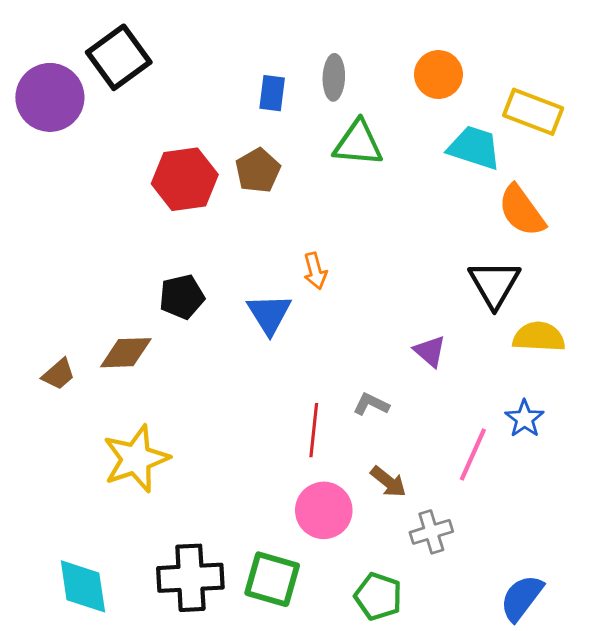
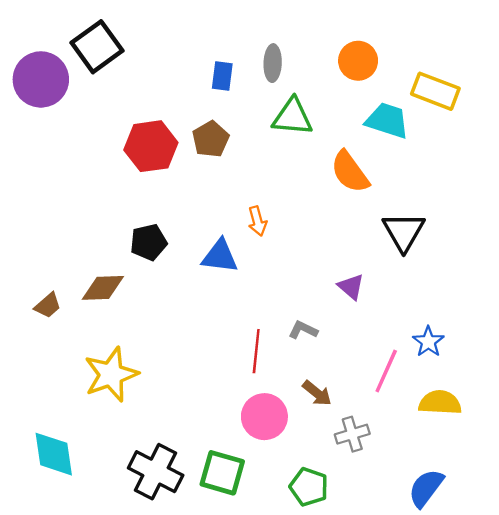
orange semicircle: (522, 211) -> (350, 172), moved
blue triangle: (269, 314) -> (220, 256), turned -51
yellow semicircle: (539, 337) -> (440, 403), moved
black cross: (190, 578) -> (156, 472), turned 30
cyan diamond: (83, 586) -> (54, 454), moved

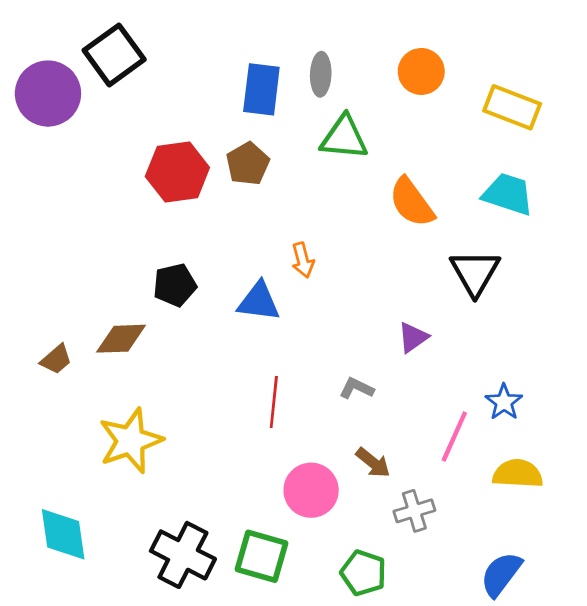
blue rectangle: (222, 76) -> (261, 89), size x1.5
cyan trapezoid: (387, 120) -> (508, 194), moved
purple triangle: (351, 287) -> (413, 337), turned 44
red line: (256, 351) -> (274, 402), moved

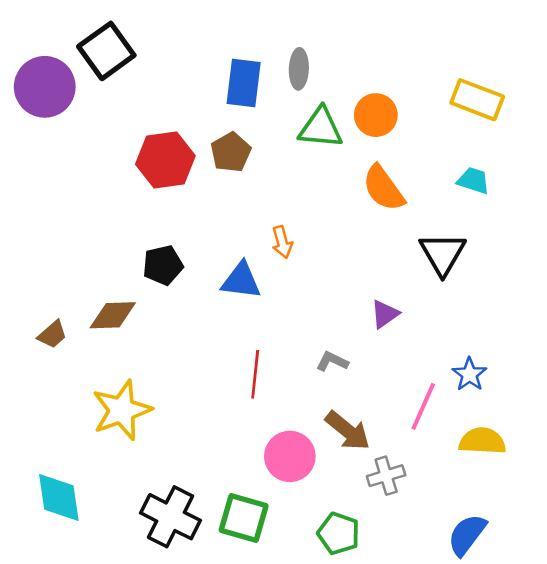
orange circle: (421, 71) -> (376, 115), moved
cyan trapezoid: (508, 194) -> (473, 181), size x0.7
brown arrow: (373, 463) -> (348, 431), size x1.4

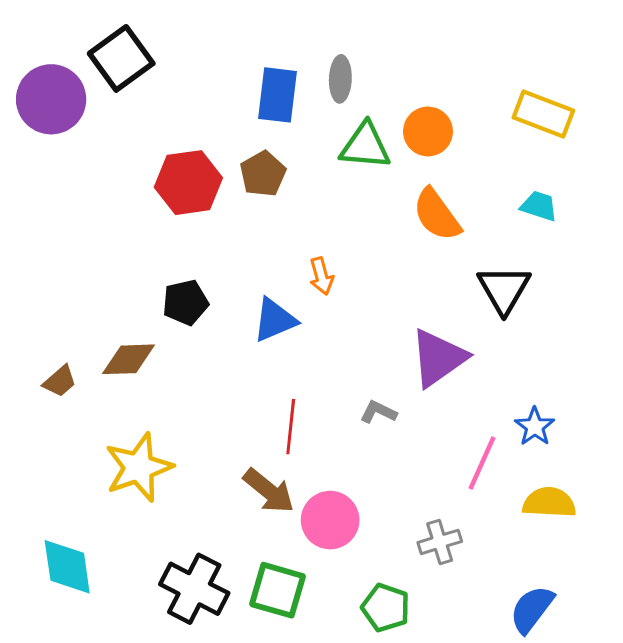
blue triangle: (241, 281) -> (275, 320), turned -30
purple triangle: (385, 314) -> (438, 358), size x1.8
brown arrow: (348, 431) -> (269, 491), moved

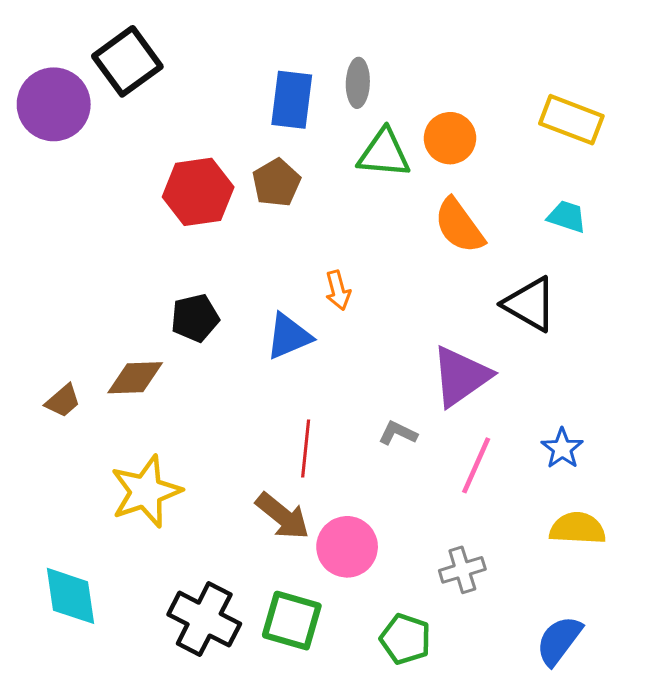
black triangle: (504, 289) -> (530, 304), turned -30
pink line: (482, 463) -> (476, 465), moved

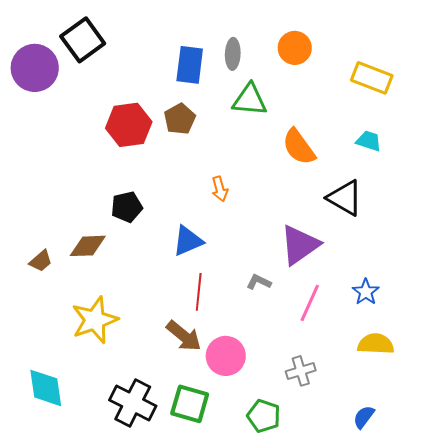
orange circle: (450, 138) -> (295, 48), moved
blue triangle: (289, 336) -> (188, 241), moved
blue semicircle: (559, 641) -> (364, 417), size x0.7

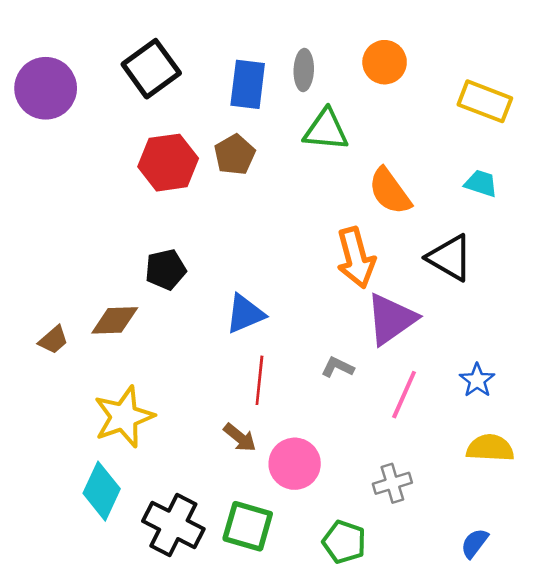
black square: (83, 40) -> (151, 69), moved
orange arrow: (220, 189) -> (356, 258), moved, size x1.8
brown arrow: (184, 336) -> (240, 438), size x0.7
cyan diamond: (46, 388) -> (102, 491), moved, turned 33

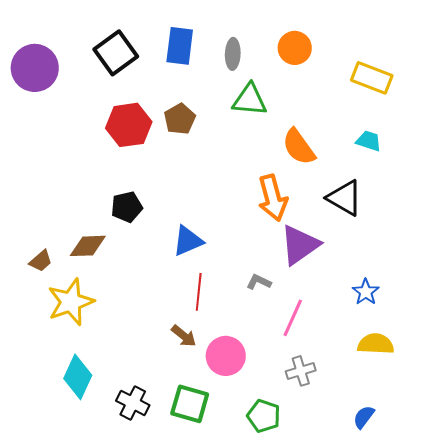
blue rectangle: (248, 84) -> (180, 46), moved
pink line: (404, 395) -> (293, 318), moved
yellow star: (124, 417) -> (71, 302), moved
black cross: (173, 525) -> (133, 403), size x0.7

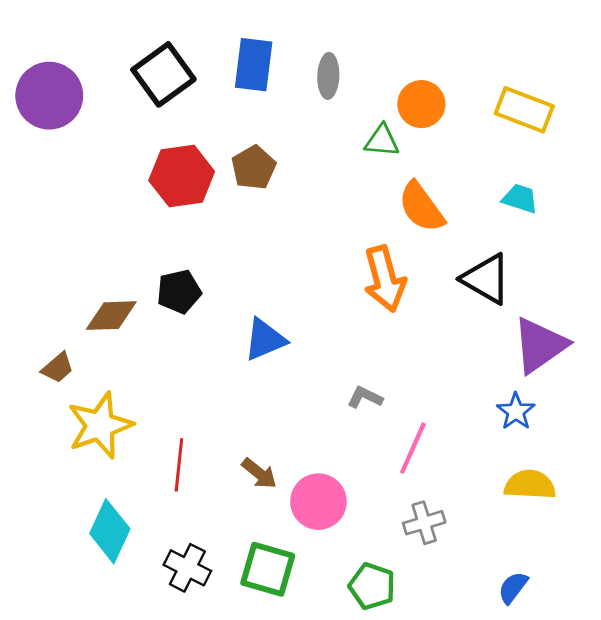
orange circle: (295, 48) -> (421, 104), moved
green triangle: (250, 100) -> (382, 141), moved, size x0.7
purple triangle: (300, 245) -> (540, 345), moved
brown diamond: (88, 246) -> (111, 316), moved
red line: (199, 292) -> (179, 465), moved

